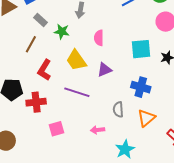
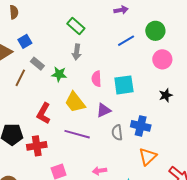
brown line: (31, 44) -> (20, 78), moved
cyan square: (141, 49) -> (124, 85), moved
gray semicircle: (118, 109) -> (117, 133), moved

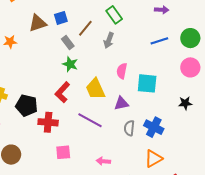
green star: (59, 74) -> (70, 64), moved
brown line: (20, 78) -> (85, 28), moved

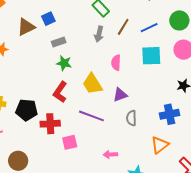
brown line: (85, 28) -> (123, 27), moved
gray rectangle: (68, 42) -> (59, 42), turned -64
cyan square: (147, 83) -> (151, 56), moved
blue cross: (154, 127) -> (170, 114), moved, turned -30
pink square: (63, 152) -> (70, 142), moved

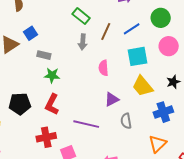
gray rectangle: (59, 42) -> (44, 55), turned 40
yellow trapezoid: (92, 84) -> (143, 86), moved
black pentagon: (27, 110) -> (20, 104), moved

